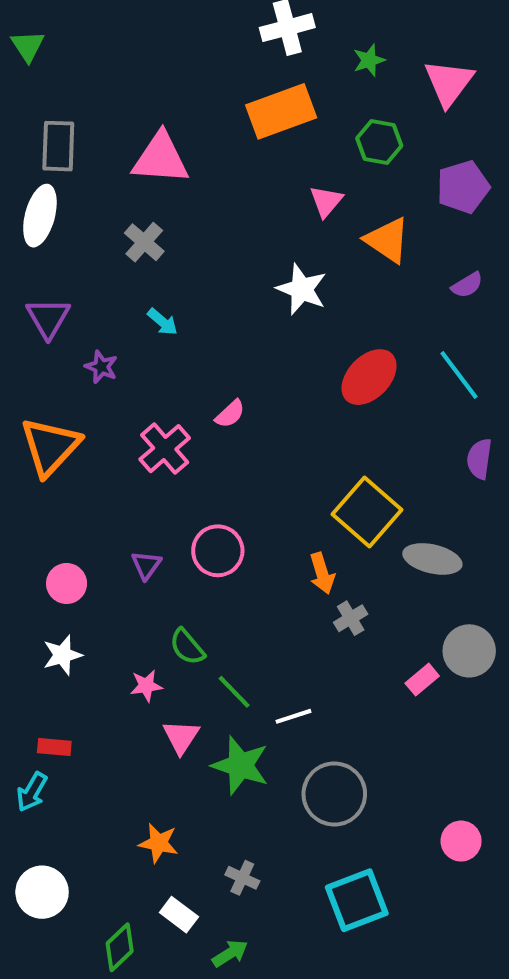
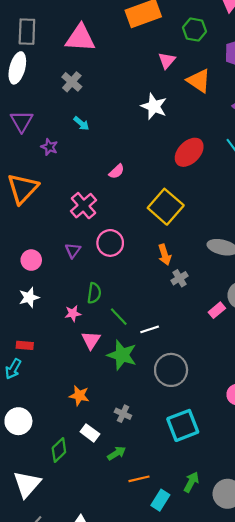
pink cross: (165, 449) -> (83, 206), moved
yellow square: (367, 512) -> (166, 207), moved
green semicircle: (187, 647) -> (94, 293), turned -132

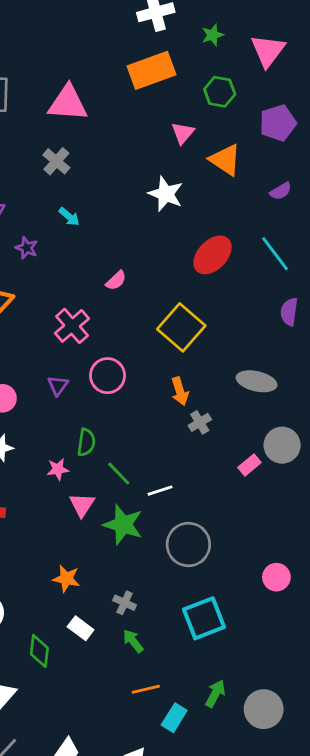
green diamond: (59, 450) -> (39, 651), turned -40
green arrow: (117, 453) -> (133, 641), moved, turned -96

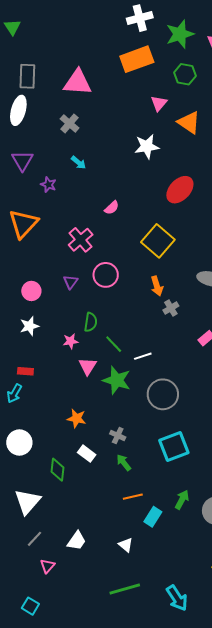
green star: (213, 35) -> (180, 34), size x1.8
white star: (166, 194) -> (147, 146), turned -30

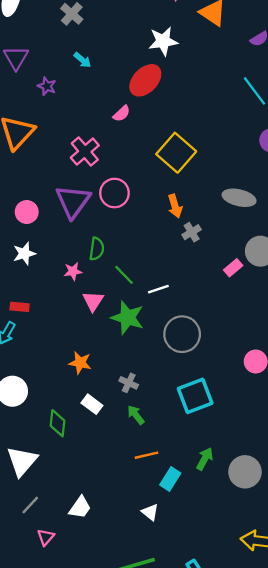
red ellipse: (180, 190) -> (145, 80), moved
purple triangle: (71, 282) -> (73, 201), size x2.0
white triangle: (126, 545) -> (150, 512), moved

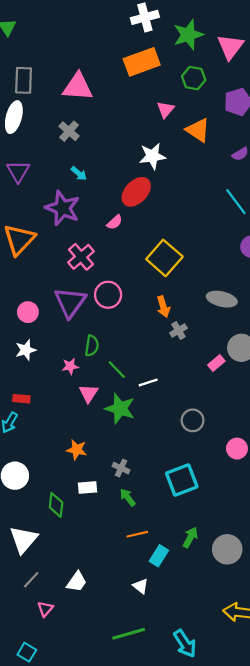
purple star: (47, 86) -> (63, 208), moved, size x2.0
gray circle: (182, 334) -> (193, 420), moved, size x0.7
white rectangle: (92, 404) -> (87, 488), turned -42

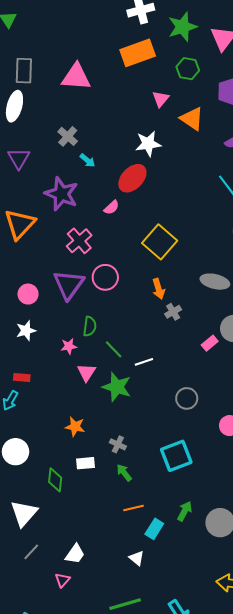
gray cross: (69, 131) -> (68, 136), moved
cyan arrow: (79, 173) -> (88, 160), moved
pink triangle: (45, 609) -> (62, 580), moved

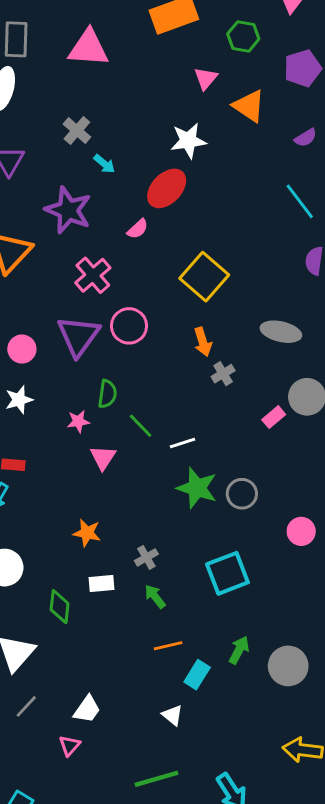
green star: (117, 387) -> (197, 488), moved
gray cross: (118, 444) -> (146, 557), turned 35

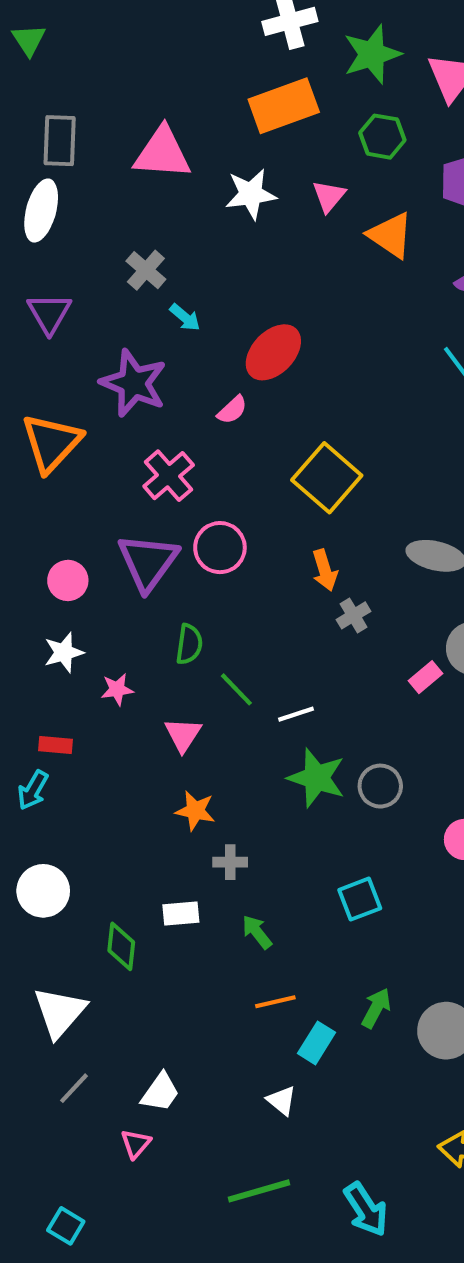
white star: (188, 141) -> (251, 194), moved
pink star: (78, 421) -> (117, 689), moved
orange star: (87, 533) -> (195, 811), moved
gray cross: (146, 557) -> (230, 862), moved, turned 30
cyan square: (227, 573) -> (360, 899), size x0.7

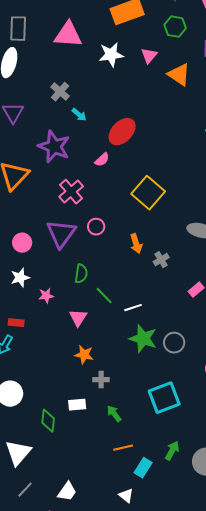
pink circle: (220, 548) -> (96, 227), size x0.7
orange arrow: (325, 570) -> (136, 244), moved
cyan square: (360, 899) -> (164, 398), size x1.5

